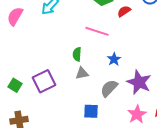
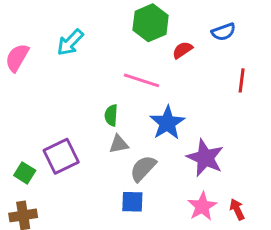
blue star: (114, 59) -> (167, 123), size x1.6
green square: (15, 85) -> (25, 173), moved
gray semicircle: (109, 88) -> (143, 168), moved

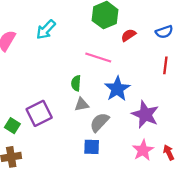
blue semicircle: (223, 32) -> (164, 32), moved
red line: (242, 80) -> (165, 65), moved

